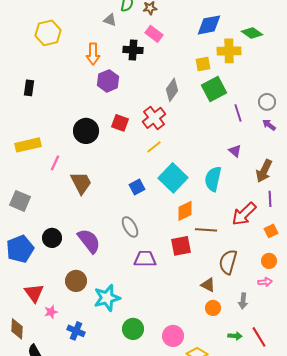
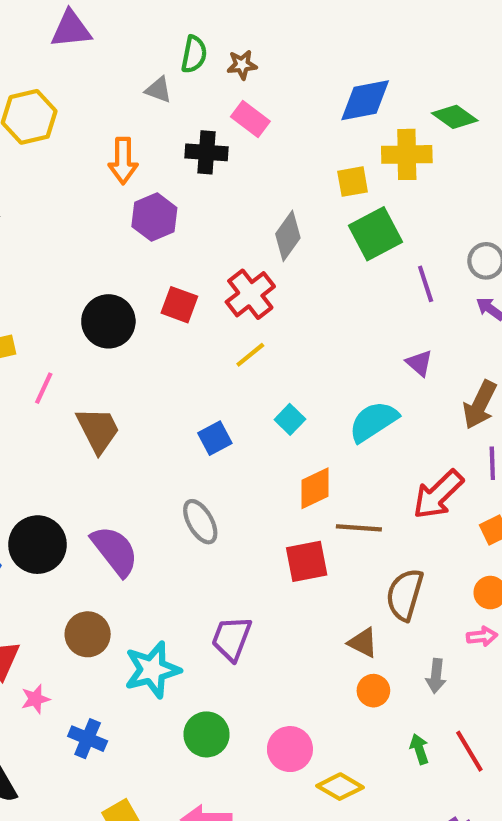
cyan square: (173, 178) -> (290, 419), size x0.5
cyan semicircle: (213, 179) -> (373, 421), turned 45
black circle: (52, 238) -> (38, 545), size x1.4
purple trapezoid: (145, 259) -> (232, 638), moved, turned -70
green arrow: (235, 336) -> (419, 749), turned -112

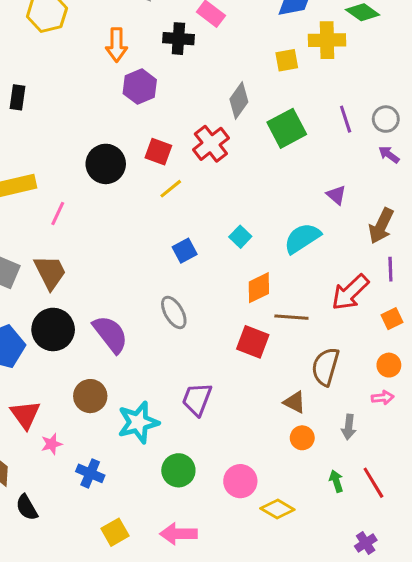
green square: (375, 234) -> (287, 128), moved
purple line: (426, 284) -> (346, 119), moved
yellow line: (250, 355) -> (171, 189), moved
brown trapezoid: (98, 430) -> (50, 272), moved
red square: (307, 561) -> (253, 342), turned 32

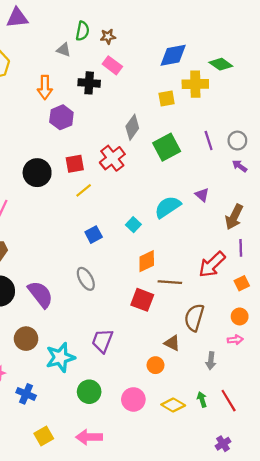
red square: (158, 152) -> (75, 164), turned -30
cyan semicircle: (302, 238) -> (168, 207), moved
orange circle: (302, 438) -> (156, 365), moved
yellow diamond: (277, 509) -> (173, 405), moved

